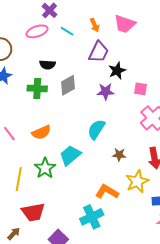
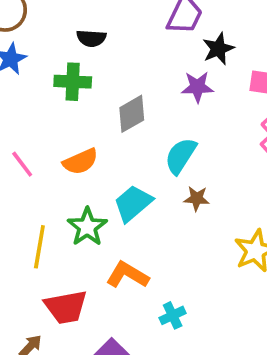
gray diamond: (68, 85) -> (132, 114), moved
brown star: (119, 155) -> (197, 198), moved
orange L-shape: (107, 192) -> (127, 275), moved
cyan cross: (92, 217) -> (173, 315), size x0.6

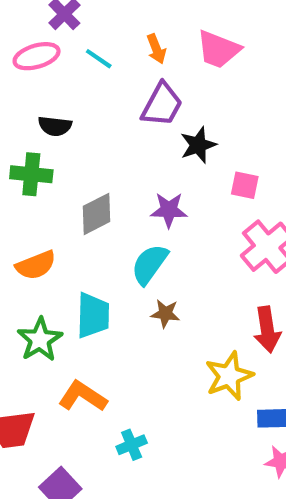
purple star: (197, 87) -> (169, 210), moved
cyan trapezoid: (133, 203) -> (93, 315), turned 129

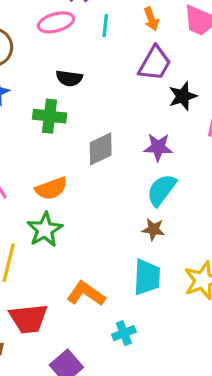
cyan line: (99, 59) -> (105, 26), turned 60
cyan semicircle: (150, 264) -> (162, 190), moved
cyan trapezoid: (93, 315) -> (147, 277), moved
green star: (40, 340) -> (45, 230), moved

